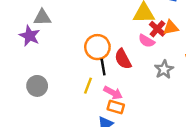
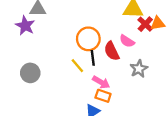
pink semicircle: (147, 41) -> (127, 41), moved
gray star: (164, 69) -> (139, 69), moved
yellow line: (88, 86) -> (77, 66), moved, turned -63

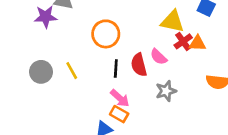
purple star: (25, 26) -> (46, 17), turned 30
orange circle: (88, 39) -> (106, 34), moved
yellow line: (77, 66) -> (72, 71), moved

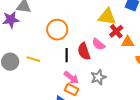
orange triangle: (197, 43) -> (128, 42), moved
yellow line: (72, 71) -> (33, 59), turned -40
gray star: (166, 91) -> (98, 77), moved

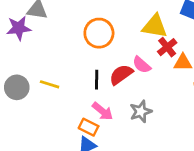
orange circle: (57, 30) -> (99, 33), moved
red semicircle: (84, 51) -> (121, 75), turned 72
orange rectangle: (71, 90) -> (89, 127), moved

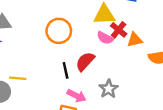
pink semicircle: (142, 65) -> (105, 38), moved
yellow line: (50, 84) -> (18, 78), moved

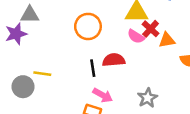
red semicircle: (85, 61) -> (114, 60), turned 40
gray star: (109, 89) -> (147, 98), moved

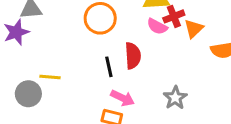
red cross: (151, 29) -> (174, 16), turned 30
orange triangle: (167, 40) -> (194, 29), turned -30
red semicircle: (114, 60) -> (133, 56), turned 95

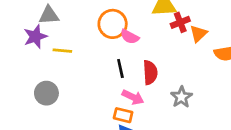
pink semicircle: (157, 26) -> (130, 37), moved
red semicircle: (133, 56) -> (150, 72), moved
yellow line: (50, 77) -> (62, 51), moved

